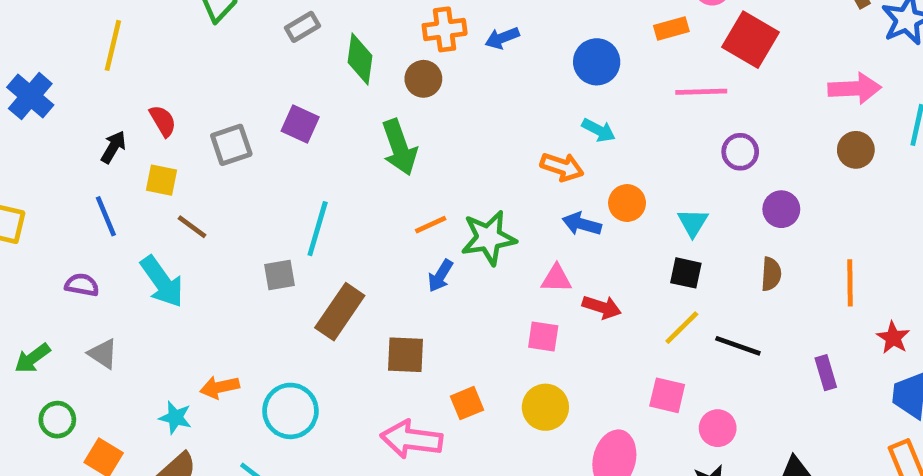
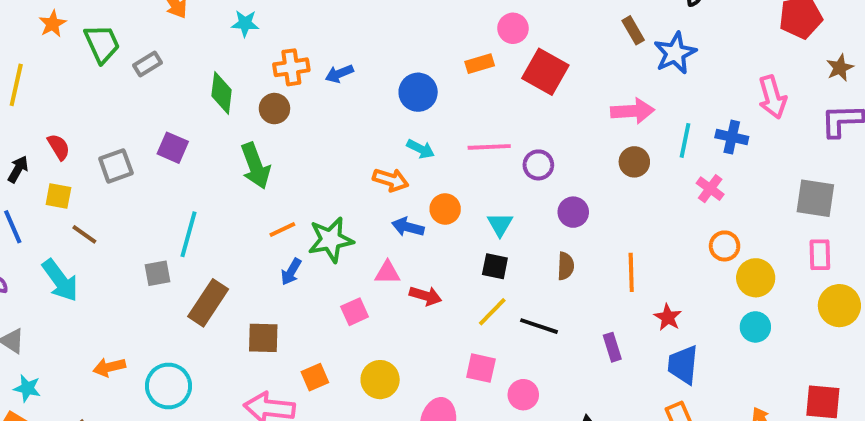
gray rectangle: (302, 27) -> (148, 64), moved
pink line: (701, 92) -> (489, 147), moved
pink square: (543, 337) -> (355, 312), moved, turned -32
cyan star: (175, 418) -> (27, 388), moved

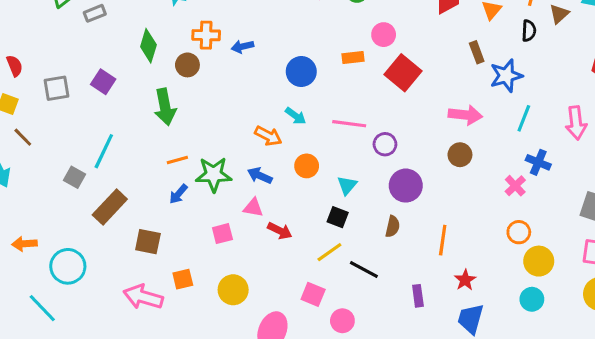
blue cross: (732, 137) -> (538, 162), moved
cyan line: (685, 140) -> (524, 118), moved
purple circle: (573, 212) -> (406, 186), size x1.4
blue arrow: (408, 227) -> (260, 176), moved
gray square: (158, 273) -> (75, 177), turned 30

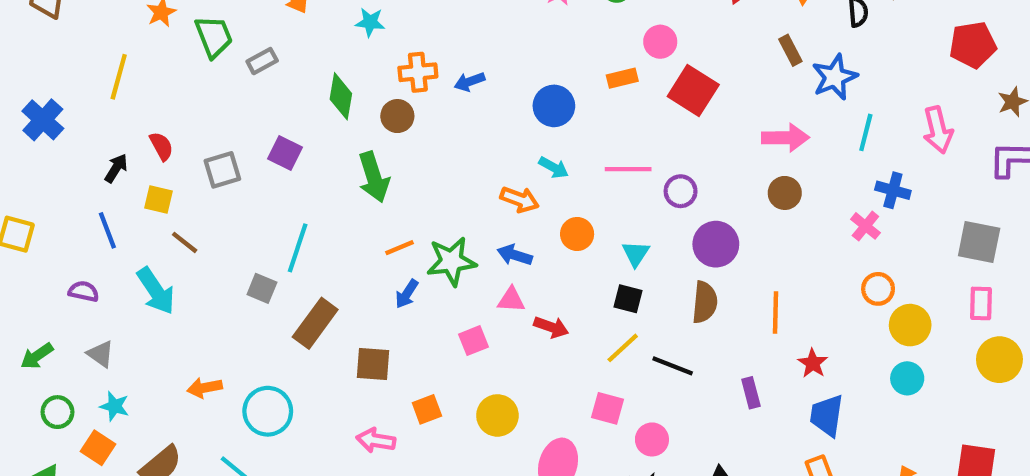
brown semicircle: (393, 226) -> (705, 302), size x1.4
pink arrow: (143, 297) -> (376, 440), size x0.7

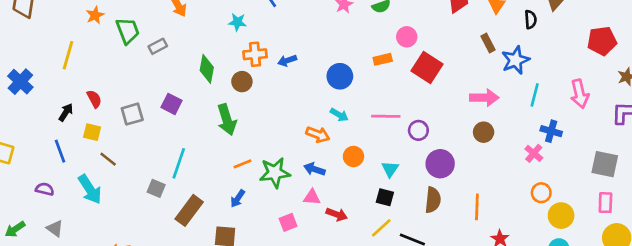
cyan star: (370, 22) -> (237, 22), moved
blue arrow: (407, 294) -> (238, 199), moved

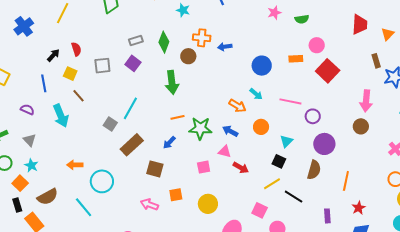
cyan star: (237, 22) -> (183, 10), moved
gray rectangle: (158, 46) -> (136, 41), moved
pink arrow: (484, 98) -> (366, 101), turned 85

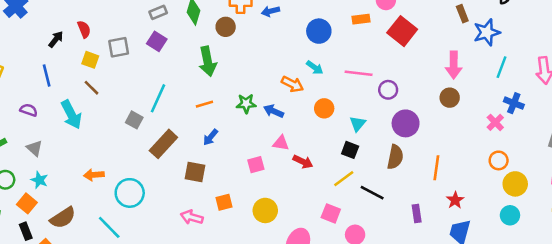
yellow square: (70, 74) -> (90, 60), moved
orange line: (178, 117) -> (204, 104), moved
green star: (200, 128) -> (246, 104), moved, size x0.7
blue arrow: (230, 131) -> (274, 111), moved

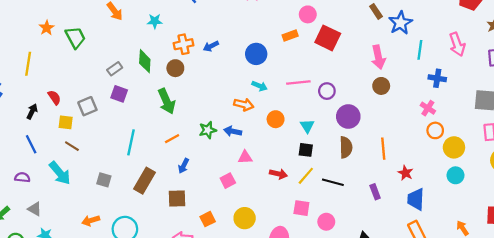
gray square: (134, 120) -> (104, 180), moved
pink cross: (495, 122) -> (428, 108), moved
red arrow: (303, 162) -> (278, 174), moved

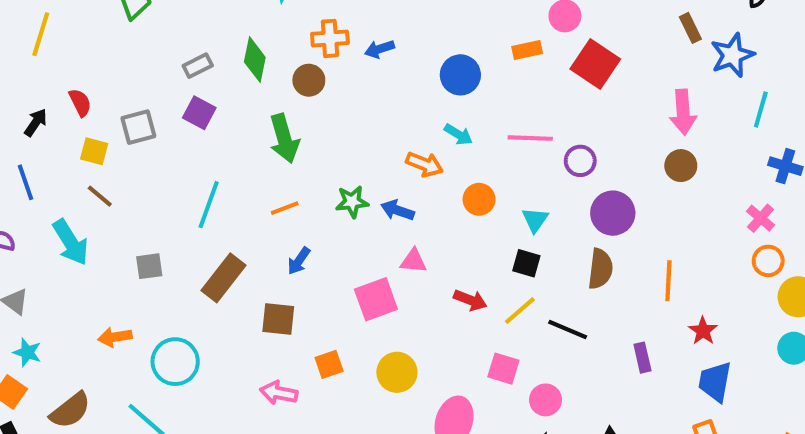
gray square: (104, 180) -> (149, 266), turned -32
pink square: (228, 181) -> (376, 299), size x1.5

